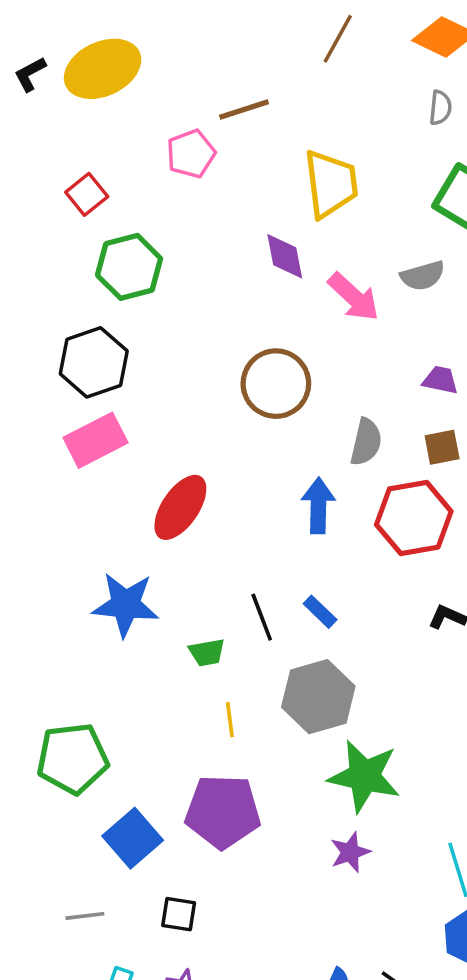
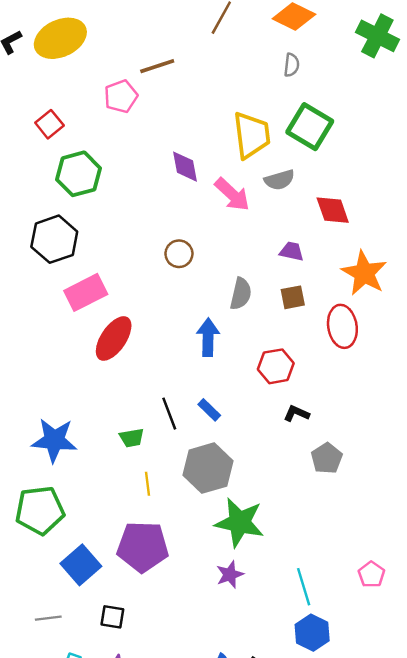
yellow trapezoid: (331, 184) -> (252, 135), moved
brown circle: (276, 384) -> (179, 254), size x0.6
pink rectangle: (95, 440) -> (86, 292), moved
red hexagon: (414, 518) -> (276, 366), moved, size x0.7
blue star: (126, 605) -> (54, 440), moved

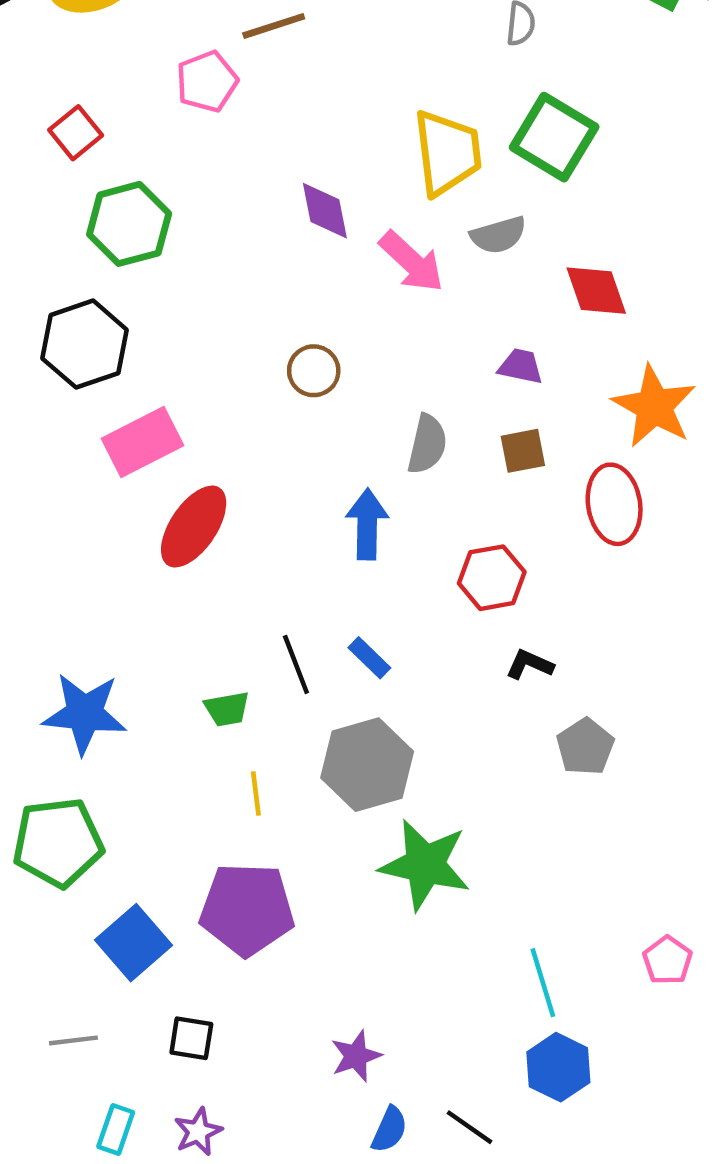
purple star: (230, 575) -> (356, 1056), moved

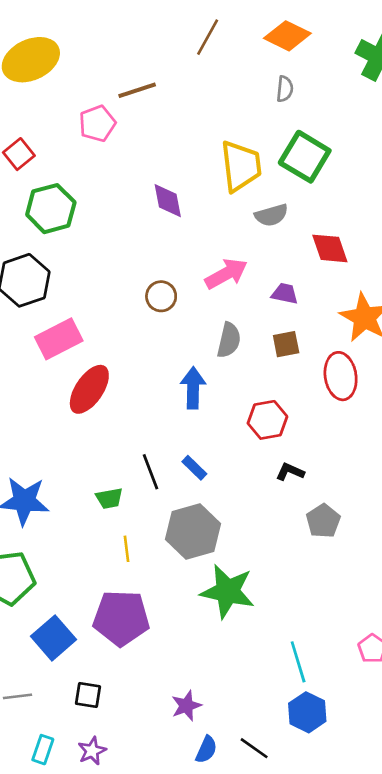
pink arrow: (412, 262) -> (226, 274), moved, turned -72

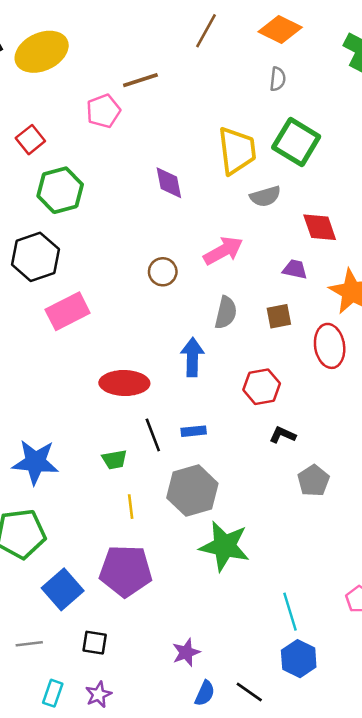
purple trapezoid: (285, 294) -> (295, 269), moved
red ellipse: (89, 389) -> (124, 383), moved, turned 57
blue rectangle: (194, 468) -> (194, 431), turned -50

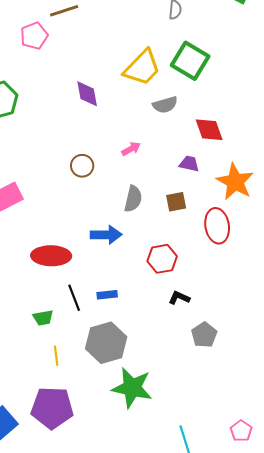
yellow trapezoid: (237, 151) -> (142, 68), turned 51
pink arrow: (223, 251) -> (131, 149), size x0.6
blue arrow: (192, 357) -> (106, 235), turned 88

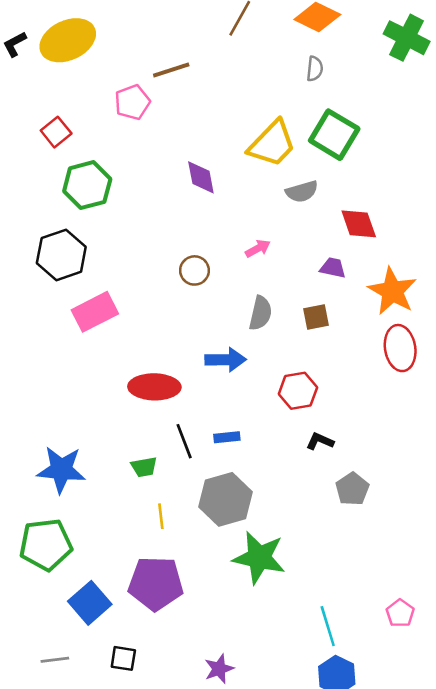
red ellipse: (217, 226) -> (400, 348), moved

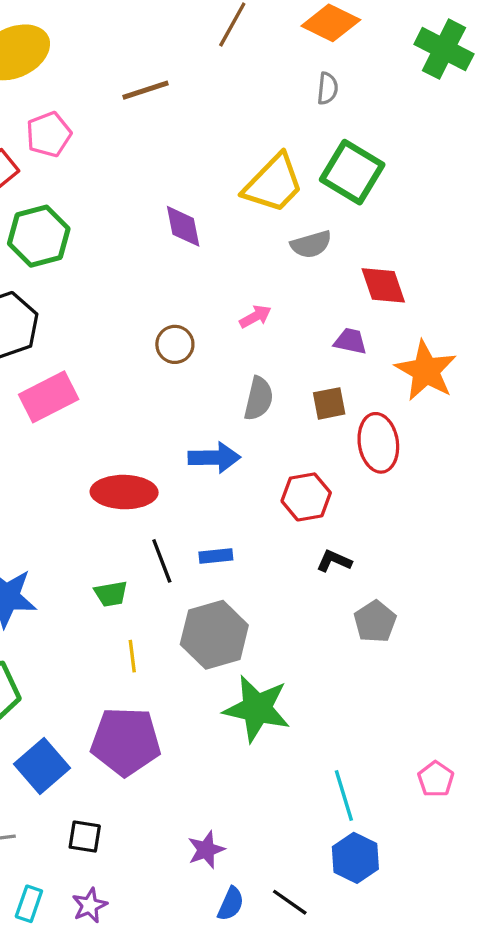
pink pentagon: (132, 102) -> (49, 134), moved
red ellipse: (400, 348) -> (378, 443), moved

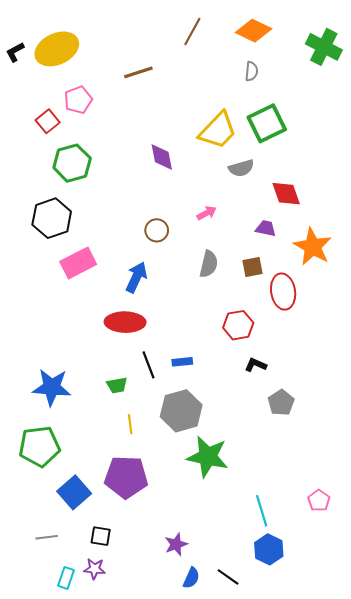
green square: (352, 172) -> (267, 123), turned 33
blue arrow: (214, 458) -> (136, 277), moved, turned -64
purple star: (90, 905) -> (95, 569), moved, turned 30

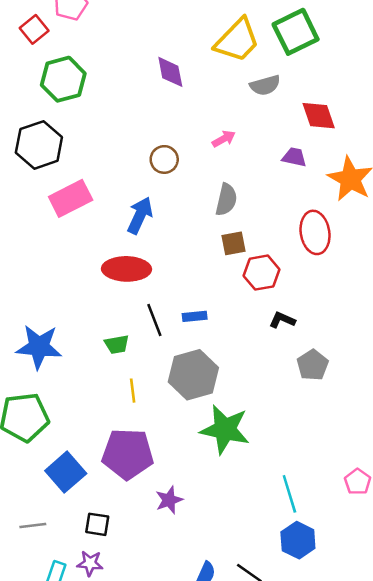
brown square: (252, 267) -> (234, 243), moved
purple star: (176, 544) -> (169, 500), moved

